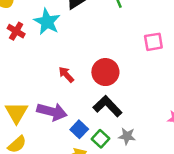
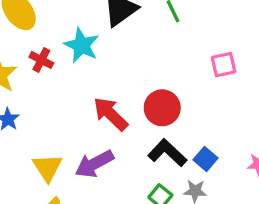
red arrow: (66, 75) -> (111, 114), size x1.6
purple arrow: (52, 112) -> (94, 164), turned 140
blue square: (79, 129) -> (206, 159), moved

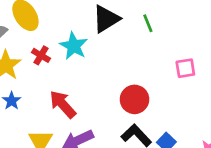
red arrow: (111, 114) -> (63, 104), moved

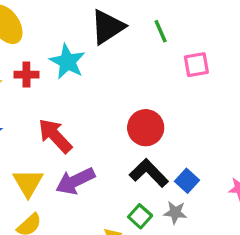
red cross: (41, 55) -> (26, 75), turned -30
pink square: (185, 68) -> (196, 65), moved

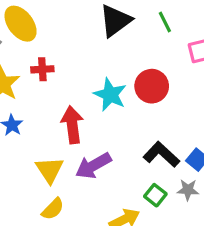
cyan star: (67, 62) -> (110, 95), moved
red circle: (146, 128) -> (152, 86), moved
red arrow: (55, 136) -> (72, 125), turned 39

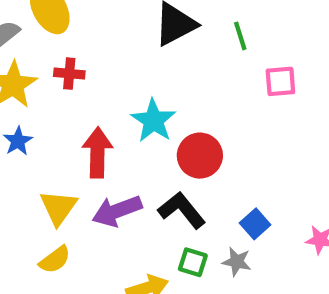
red circle: (152, 86) -> (200, 156), moved
black L-shape: (161, 154) -> (182, 210), moved
green square: (155, 195) -> (193, 262), turned -30

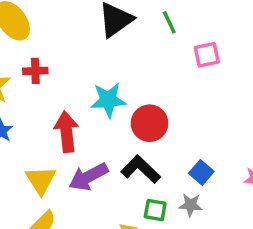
cyan star: (153, 121) -> (108, 100), turned -30

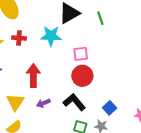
pink square: (207, 55) -> (81, 54), moved
cyan star: (108, 100) -> (51, 36), moved
purple arrow: (88, 177) -> (43, 103), size x0.6

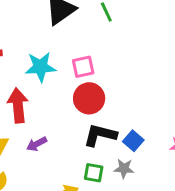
cyan star: (51, 36) -> (40, 67), moved
black L-shape: (74, 102) -> (100, 135), moved, turned -30

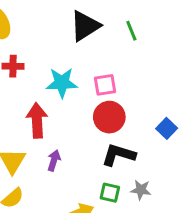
blue square: (133, 141) -> (167, 128), moved
purple arrow: (37, 144) -> (54, 160), turned 132

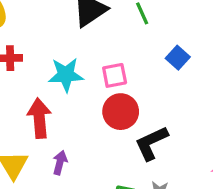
blue square: (167, 128) -> (178, 58), moved
black L-shape: (119, 155) -> (151, 143), moved, turned -40

